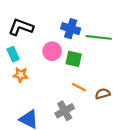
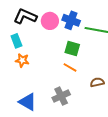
pink circle: (52, 51) -> (50, 21), moved
orange line: (79, 87) -> (70, 67), moved

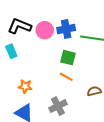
blue cross: (71, 20) -> (66, 29), turned -30
orange star: (22, 60) -> (25, 86), moved

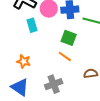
cyan rectangle: (11, 51) -> (32, 25), moved

